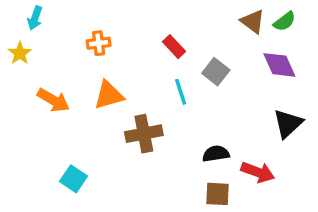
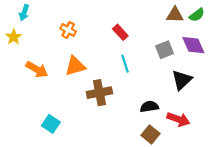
brown triangle: (253, 21) -> (175, 15), turned -36
orange cross: (99, 43) -> (68, 30), turned 35
gray square: (216, 72) -> (164, 50), moved, turned 30
black triangle: (288, 124) -> (182, 80), moved
brown square: (218, 194) -> (151, 134), turned 36

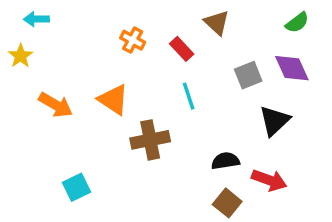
cyan arrow: (24, 13) -> (36, 19), turned 70
brown triangle: (175, 15) -> (217, 23), moved, turned 42
orange cross: (68, 30) -> (133, 40), moved
orange triangle: (75, 66) -> (113, 100), turned 50
cyan square: (51, 124) -> (77, 187), turned 30

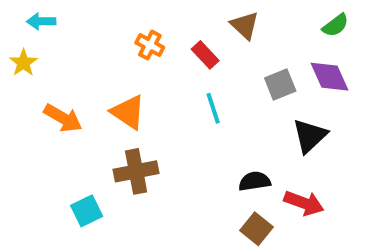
brown cross: (150, 140) -> (136, 171), moved

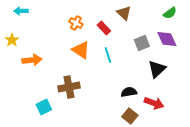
yellow star: (23, 63) -> (12, 40), moved
orange triangle: (128, 112) -> (81, 50), moved
orange arrow: (63, 118) -> (32, 60), turned -36

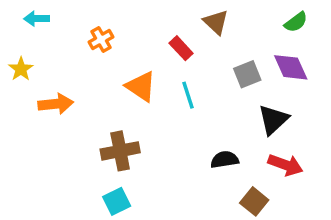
orange cross: (76, 23) -> (101, 39), moved, turned 32
red arrow: (154, 103) -> (286, 165), moved
cyan square: (44, 107) -> (117, 201), moved
brown square: (130, 116) -> (254, 201), moved

